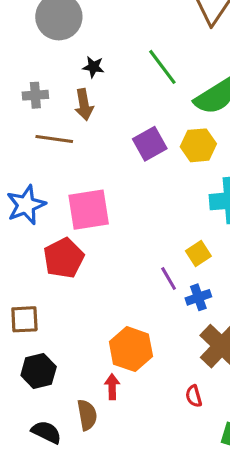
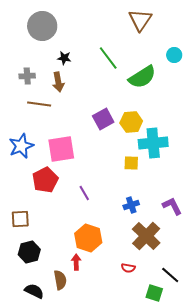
purple square: (150, 144) -> (103, 119), moved
yellow hexagon: (198, 145) -> (131, 122), moved
yellow square: (198, 253) -> (131, 163), moved, turned 35
purple line: (169, 279) -> (84, 193), moved
red semicircle: (194, 396) -> (128, 268), turned -64

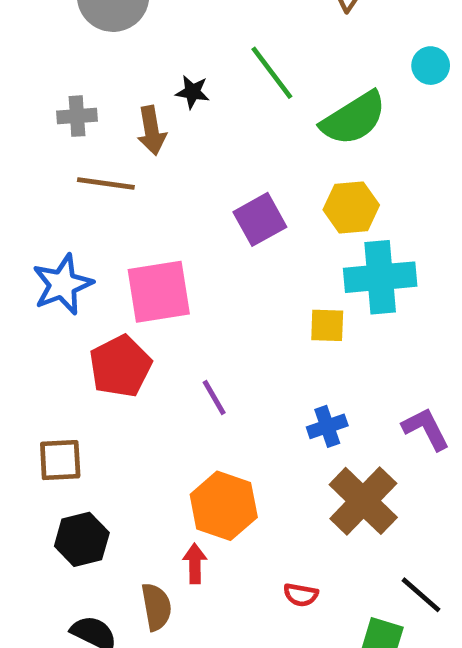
black star: (64, 58) -> (192, 92), moved
yellow hexagon: (131, 122) -> (351, 207), moved
red semicircle: (128, 268) -> (301, 595), moved

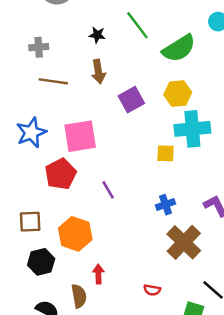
brown arrow: (152, 130) -> (98, 72), moved
orange hexagon: (224, 506) -> (75, 234), moved

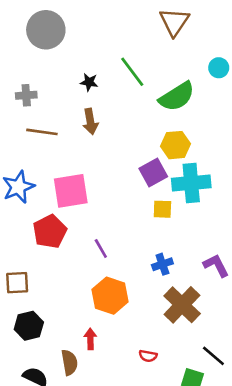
purple square: (131, 100) -> (153, 173), moved
orange hexagon: (75, 234) -> (110, 296), moved

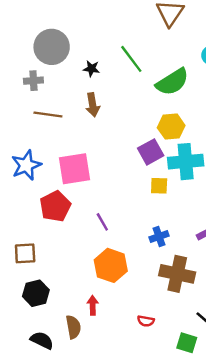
gray circle: (46, 30) -> (52, 47), moved
brown cross: (182, 305) -> (177, 274), turned -32

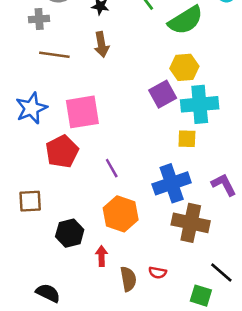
yellow square: (159, 186) -> (187, 139), moved
blue cross: (159, 236) -> (172, 183), size x1.8
black hexagon: (36, 293) -> (70, 233), moved
brown semicircle: (73, 327) -> (128, 279), moved

